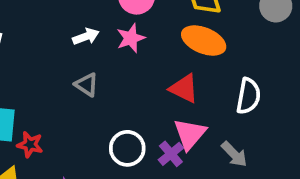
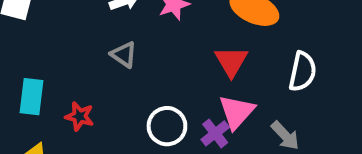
red triangle: (184, 88) -> (231, 61), turned 32
red star: (30, 145) -> (79, 116), moved

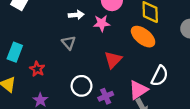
red triangle: (231, 61) -> (113, 60), moved
pink triangle: (237, 112) -> (138, 90), moved

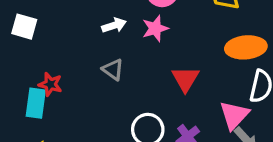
orange ellipse: (143, 37) -> (246, 47), moved, turned -30
red star: (37, 69) -> (50, 84), moved

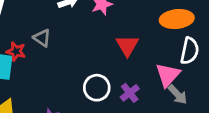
gray triangle: (113, 70) -> (42, 38), moved

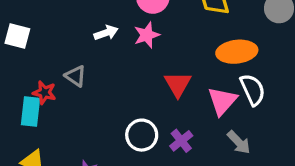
white semicircle: (190, 51) -> (253, 90), turned -36
pink triangle: (168, 75) -> (222, 101), moved

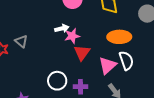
white arrow: (106, 33) -> (62, 28), moved
pink star: (147, 35) -> (72, 36), moved
purple cross: (181, 141) -> (80, 87), turned 32

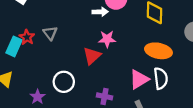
white arrow: (62, 28) -> (100, 12), moved
red triangle: (82, 53) -> (92, 56), moved
white circle: (57, 81) -> (64, 82), moved

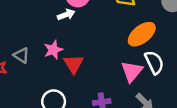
pink star: (107, 39) -> (53, 50), moved
orange ellipse: (158, 51) -> (142, 34), turned -30

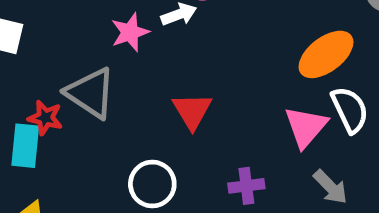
pink star: (53, 50) -> (130, 32), moved
gray triangle: (21, 55) -> (91, 93), size x1.6

